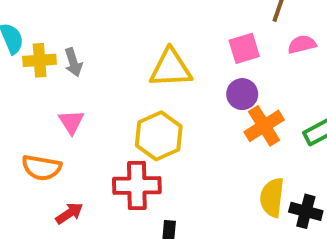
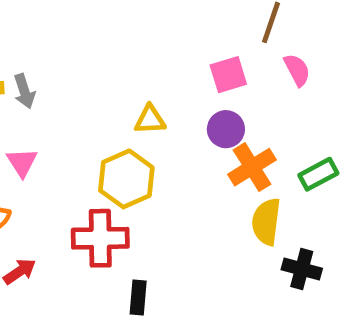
pink semicircle: (302, 44) -> (297, 70), turned 76
yellow triangle: (171, 68) -> (150, 120), moved, size x0.6
yellow semicircle: (272, 197) -> (266, 222), moved

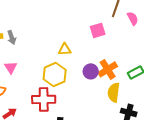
pink semicircle: (297, 70) -> (133, 18), moved
purple circle: (226, 129) -> (91, 71), moved

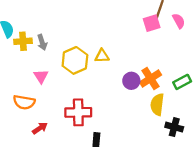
pink square: (98, 30) -> (152, 23), moved
yellow hexagon: (55, 74) -> (75, 60), moved

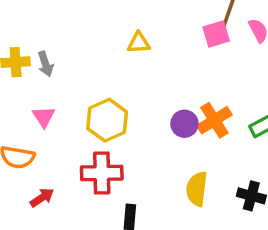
yellow triangle: (102, 56) -> (139, 43), moved
yellow hexagon: (75, 60) -> (107, 120), moved
yellow semicircle: (157, 104) -> (197, 189), moved

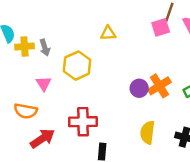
yellow hexagon: (107, 120) -> (77, 66), moved
red arrow: (42, 198) -> (42, 138), size x1.5

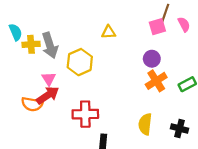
gray arrow: (45, 48) -> (50, 45), size x1.6
purple circle: (139, 88) -> (152, 59), moved
red arrow: (42, 138) -> (48, 95), moved

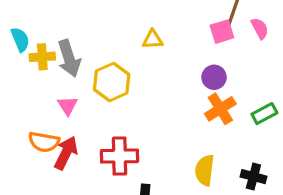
red arrow: (48, 95) -> (66, 153), moved, turned -30

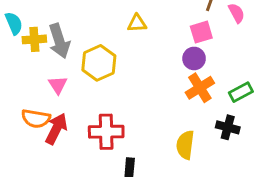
pink square: (222, 32) -> (201, 32), moved
black cross: (253, 177) -> (228, 127), moved

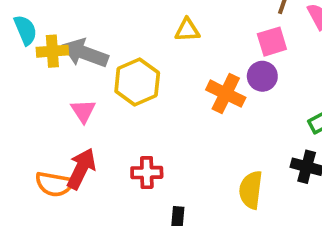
gray arrow: (59, 41) -> (85, 53), turned 128
orange cross: (200, 88) -> (226, 94), moved, turned -32
orange semicircle: (36, 119) -> (54, 184), moved
red cross: (106, 132) -> (147, 173), size x0.7

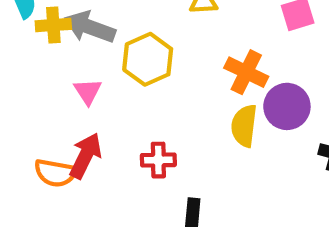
purple circle: (262, 76) -> (287, 106), moved, size x1.4
yellow semicircle: (251, 190) -> (244, 126), moved

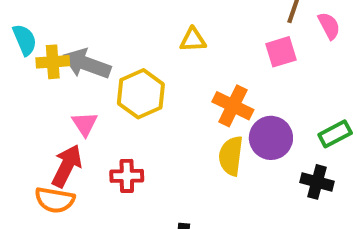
red arrow: (85, 156) -> (67, 166), moved
red cross: (158, 160) -> (127, 176), moved

